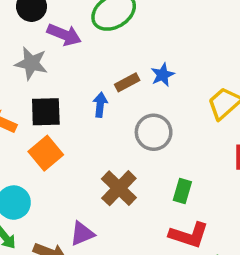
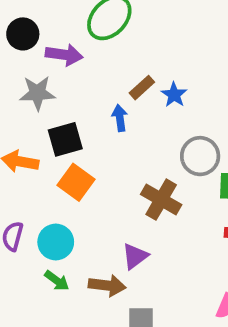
blue star: (163, 75) -> (174, 95), moved
gray circle: (154, 132) -> (200, 156), moved

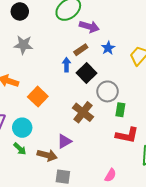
purple arrow: (64, 55) -> (89, 27), moved
blue star: (174, 95) -> (108, 48), moved
black square: (65, 139) -> (87, 73), moved, turned -36

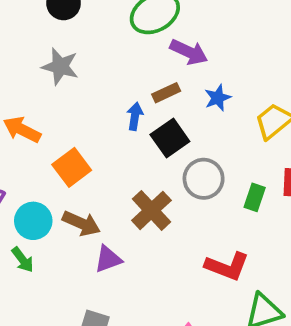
green rectangle: (120, 110) -> (255, 197), moved
brown arrow: (47, 155) -> (81, 223), moved

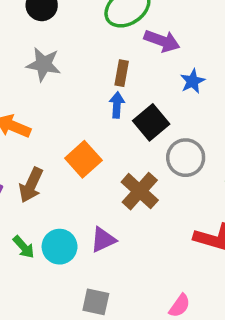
brown rectangle: (166, 93) -> (122, 73), moved, turned -50
orange square: (72, 167) -> (83, 159), moved
cyan circle: (33, 221) -> (60, 247), moved
brown arrow: (81, 223) -> (31, 185), moved, turned 96

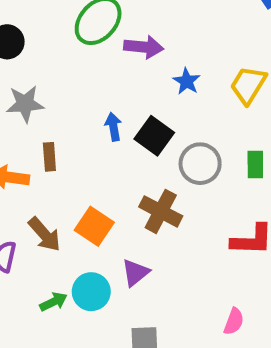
brown rectangle: (122, 73) -> (49, 157), moved
orange square: (83, 159) -> (94, 226), moved
brown arrow: (31, 185) -> (44, 234), turned -52
green arrow: (24, 247) -> (54, 302), turned -60

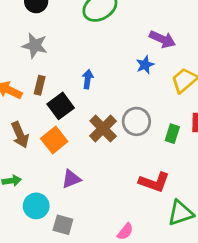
purple arrow: (144, 47) -> (162, 39), moved
black square: (154, 136) -> (61, 106), moved
brown cross: (161, 211) -> (103, 129), moved
cyan circle: (91, 292) -> (36, 206), moved

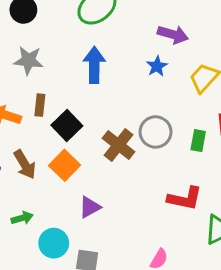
blue arrow: (88, 79) -> (94, 65), moved, size x1.6

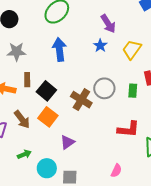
purple arrow: (173, 34) -> (108, 24), turned 48

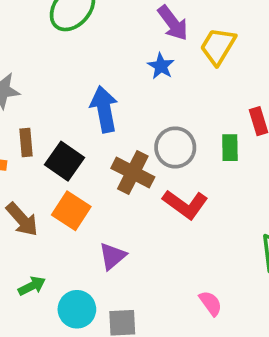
blue arrow: (59, 49) -> (104, 109), moved
yellow trapezoid: (132, 50) -> (218, 46), moved
red L-shape: (128, 129) -> (185, 204), moved, turned 35
pink semicircle: (116, 171) -> (211, 303), turned -56

